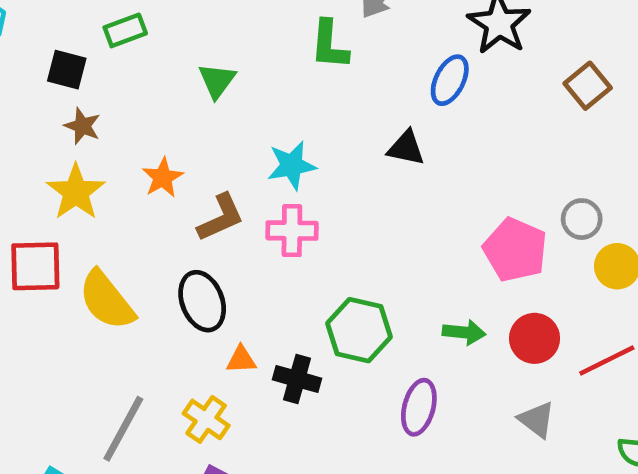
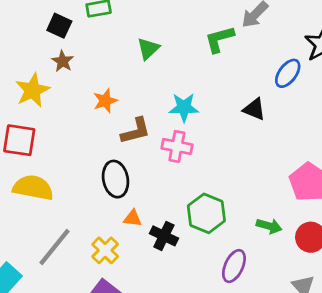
green L-shape: (329, 45) -> (219, 39), turned 60
yellow star: (76, 192) -> (32, 90), moved
yellow semicircle: (107, 300) -> (33, 188), moved, turned 129

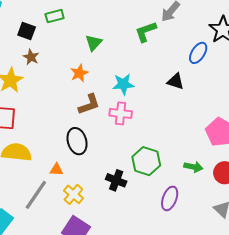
orange star: (105, 101) -> (79, 73), moved
orange triangle: (133, 218) -> (56, 170), moved

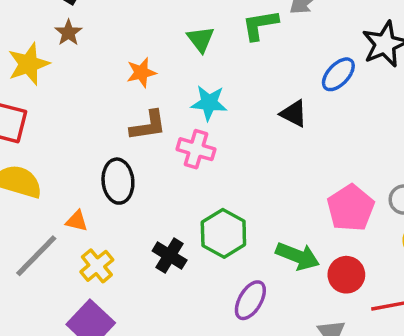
green triangle: (94, 43) -> (201, 39), moved, turned -30
green arrow: (193, 167) -> (298, 256), size x1.4

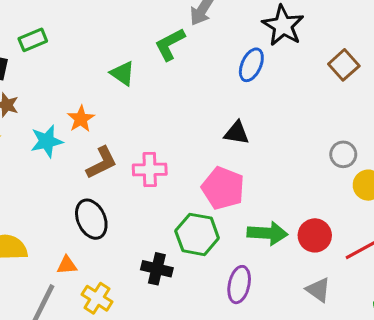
cyan star: (209, 103) -> (47, 141), moved
black triangle: (294, 114) -> (237, 133), moved
pink pentagon: (351, 208) -> (223, 188), moved

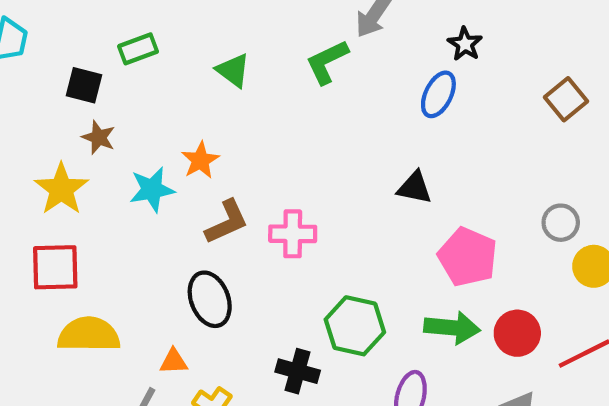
black star: (283, 26) -> (465, 44), moved, size x0.6
green triangle: (123, 73) -> (233, 70), moved
pink pentagon: (223, 188) -> (468, 257), moved

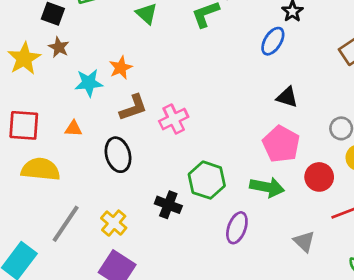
black triangle: (415, 188) -> (287, 97), moved
yellow star: (61, 189) -> (24, 58), moved
pink cross: (293, 234) -> (174, 119), turned -32
red circle: (517, 333) -> (319, 177), moved
orange triangle: (174, 362) -> (73, 129), moved

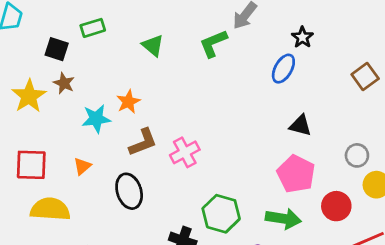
orange triangle: (73, 129) -> (82, 166), turned -42

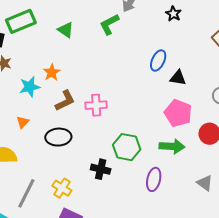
green rectangle: (93, 28) -> (21, 21), size x1.6
blue ellipse: (283, 69) -> (158, 60), moved
pink cross: (185, 152) -> (96, 105), turned 30
black ellipse: (129, 191) -> (58, 137), turned -70

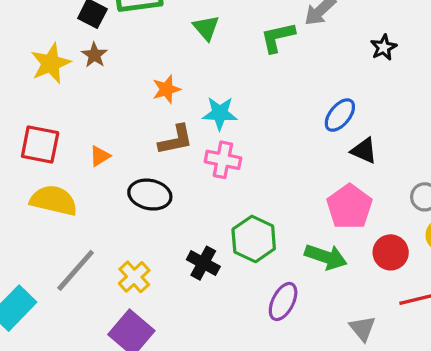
cyan star: (30, 87) -> (220, 113), moved

